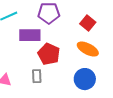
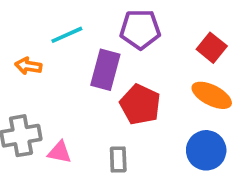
purple rectangle: (30, 35) -> (105, 70), turned -75
gray rectangle: (37, 76) -> (118, 159), moved

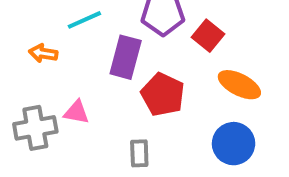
red square: (212, 48) -> (208, 36), moved
pink triangle: (60, 152) -> (76, 112), moved

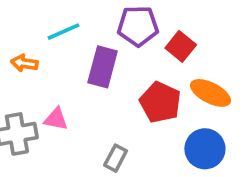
red pentagon: (163, 95) -> (160, 102), moved
gray rectangle: (139, 153) -> (116, 158), turned 30

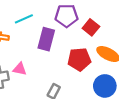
red pentagon: (160, 102) -> (79, 59), turned -30

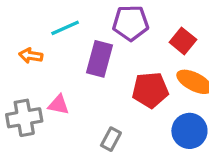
red square: (91, 27) -> (183, 41), moved

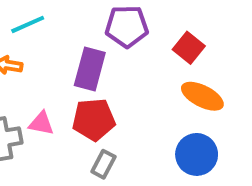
cyan line: (65, 28) -> (28, 24), moved
red pentagon: (150, 90) -> (94, 120), moved

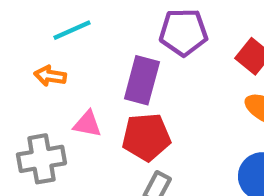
pink triangle: (41, 123) -> (87, 124), moved

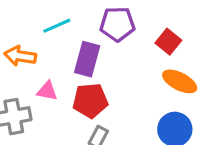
cyan line: (72, 30) -> (57, 26), moved
orange arrow: (50, 76) -> (20, 56), size x1.4

